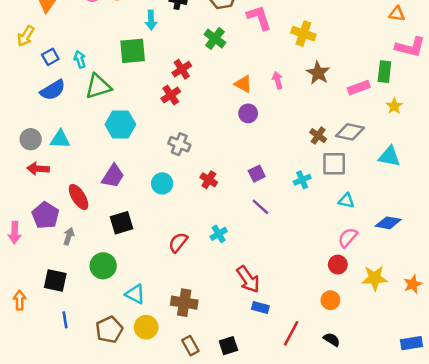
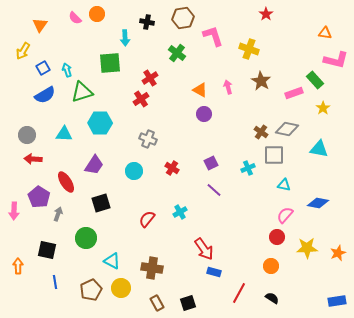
green rectangle: (384, 72) -> (315, 80), turned -48
cyan triangle: (60, 139) -> (64, 134), moved

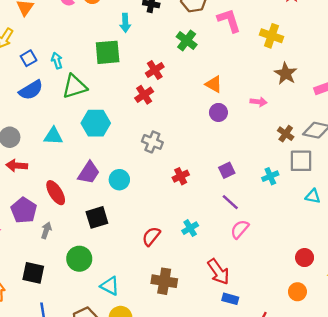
pink arrow: (228, 87) -> (259, 102), moved, turned 112
red cross: (172, 168) -> (181, 176), turned 32
cyan circle: (134, 171) -> (119, 180), moved
pink semicircle: (285, 215) -> (240, 229), moved
brown cross: (152, 268) -> (164, 281), moved

